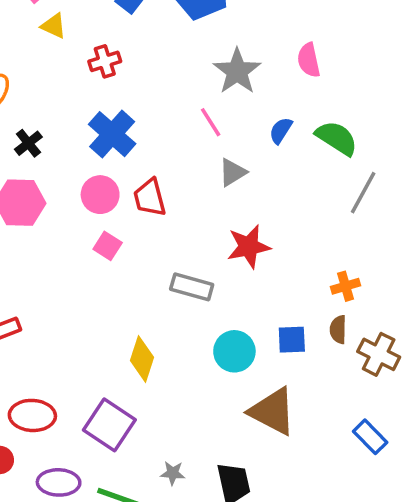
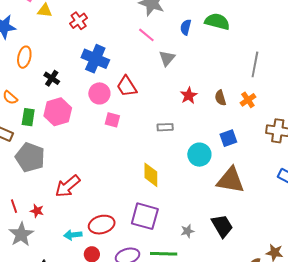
gray line: (363, 193) -> (255, 64), moved
red star: (249, 247) -> (189, 95), size x0.7
gray rectangle: (192, 287) -> (165, 127), size x0.7
brown semicircle: (338, 330) -> (220, 98), moved

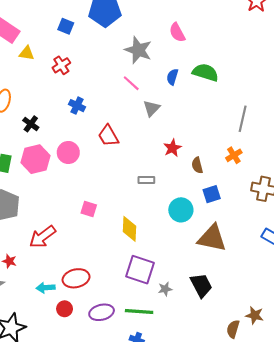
blue cross: (95, 59) -> (77, 106), size x0.6
pink circle: (99, 93) -> (68, 152), moved
brown semicircle: (220, 98) -> (197, 165), moved
pink square: (112, 120) -> (89, 209), moved
purple square: (145, 216) -> (140, 270), moved

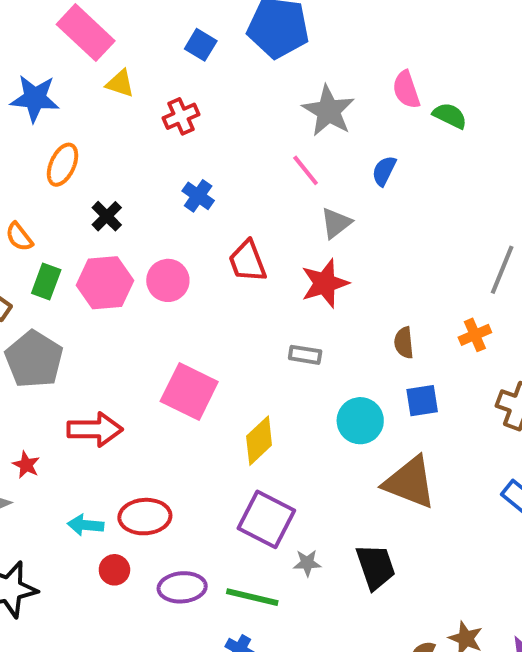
green semicircle: (205, 72) -> (450, 116), moved, size x0.7
red star: (172, 148) -> (325, 283), moved, size x1.4
pink square: (89, 209) -> (189, 392), size x1.8
yellow diamond: (130, 229) -> (259, 441), turned 35
red arrow: (42, 237) -> (95, 429), turned -152

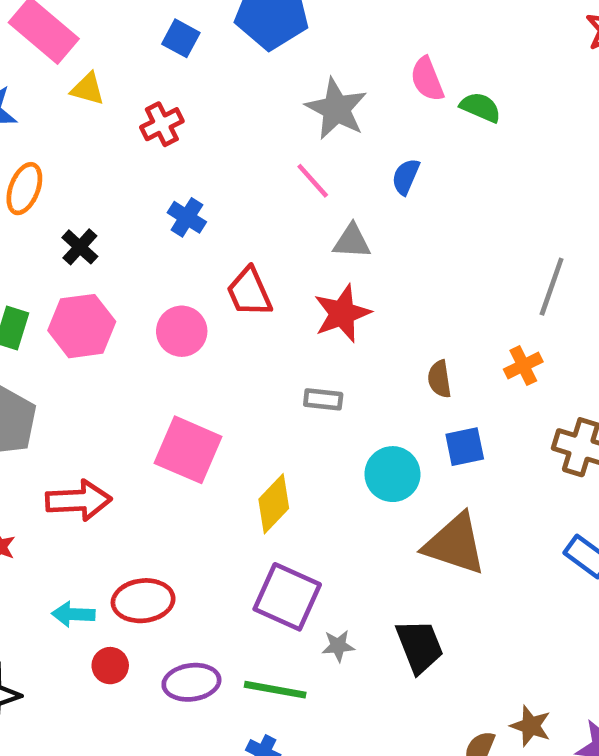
gray triangle: (336, 223) -> (352, 241), turned 44
pink circle: (168, 280) -> (182, 331), moved

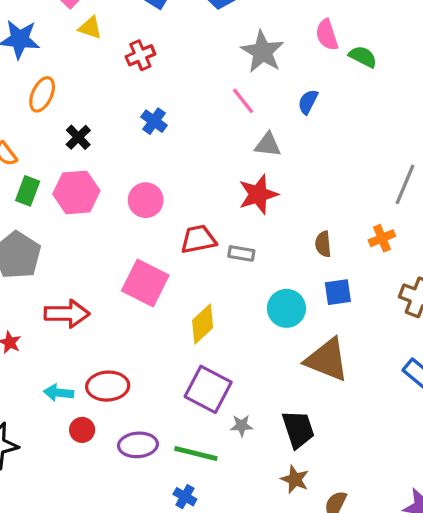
red trapezoid: (249, 292) -> (198, 239), moved, turned 99
brown star: (531, 726) -> (295, 479), moved

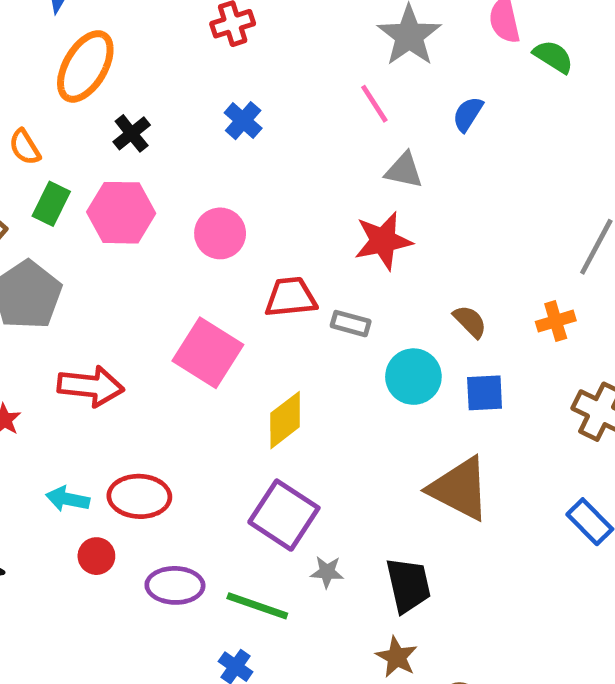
orange ellipse: (42, 94) -> (85, 66), size x1.4
brown semicircle: (323, 244) -> (470, 321), turned 135
cyan circle: (286, 308) -> (413, 377), moved

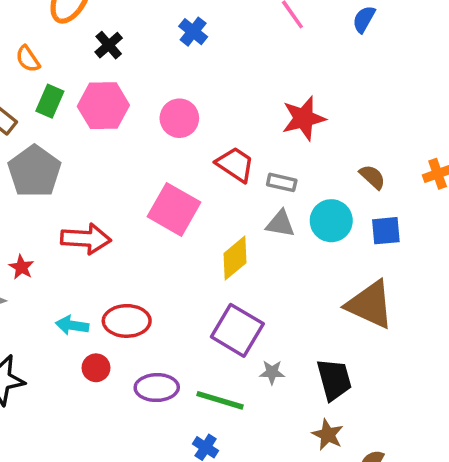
gray triangle: (404, 170) -> (280, 224), moved
red trapezoid: (291, 297) -> (235, 164), turned 42

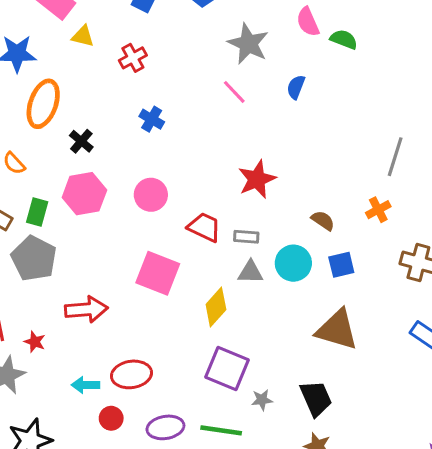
green rectangle: (50, 101) -> (37, 212), moved

